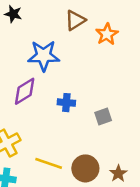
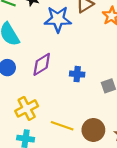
blue star: (44, 56) -> (58, 19), moved

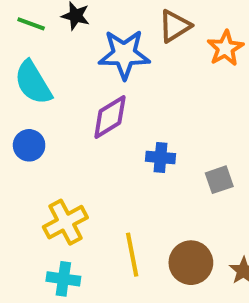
purple diamond: (42, 64) -> (110, 117), moved
yellow line: (62, 126) -> (132, 255), turned 60

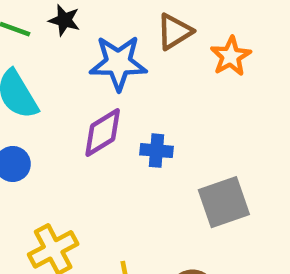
blue cross: (161, 157) -> (157, 151), moved
gray square: (219, 180) -> (224, 202), size x1.6

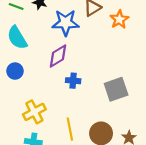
blue cross: (157, 151) -> (73, 81), moved

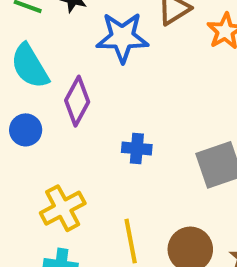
purple diamond: (58, 56) -> (77, 101), moved, turned -30

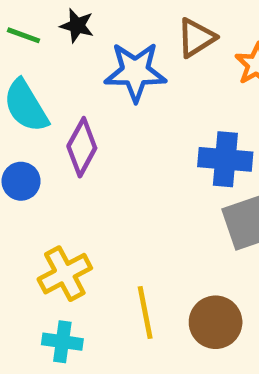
blue cross: (137, 148) -> (225, 159), moved, size x1.5

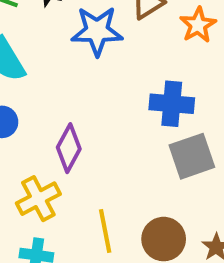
purple diamond: (82, 147) -> (69, 148), moved

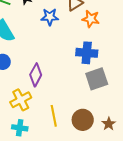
orange star: (198, 25) -> (91, 19), moved, turned -30
blue star: (97, 31) -> (50, 17), size x0.7

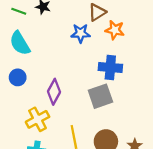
blue star: (50, 17) -> (81, 33), moved
gray square: (97, 79) -> (100, 96), moved

